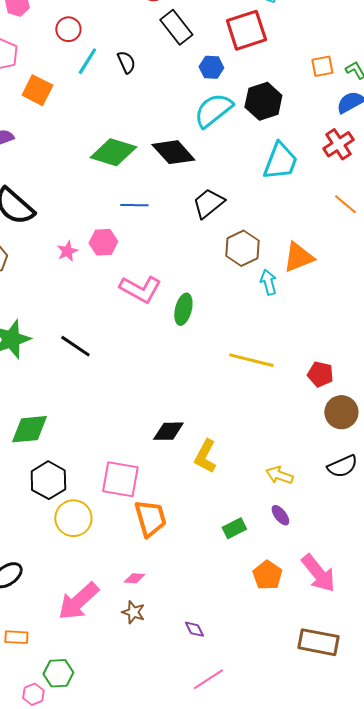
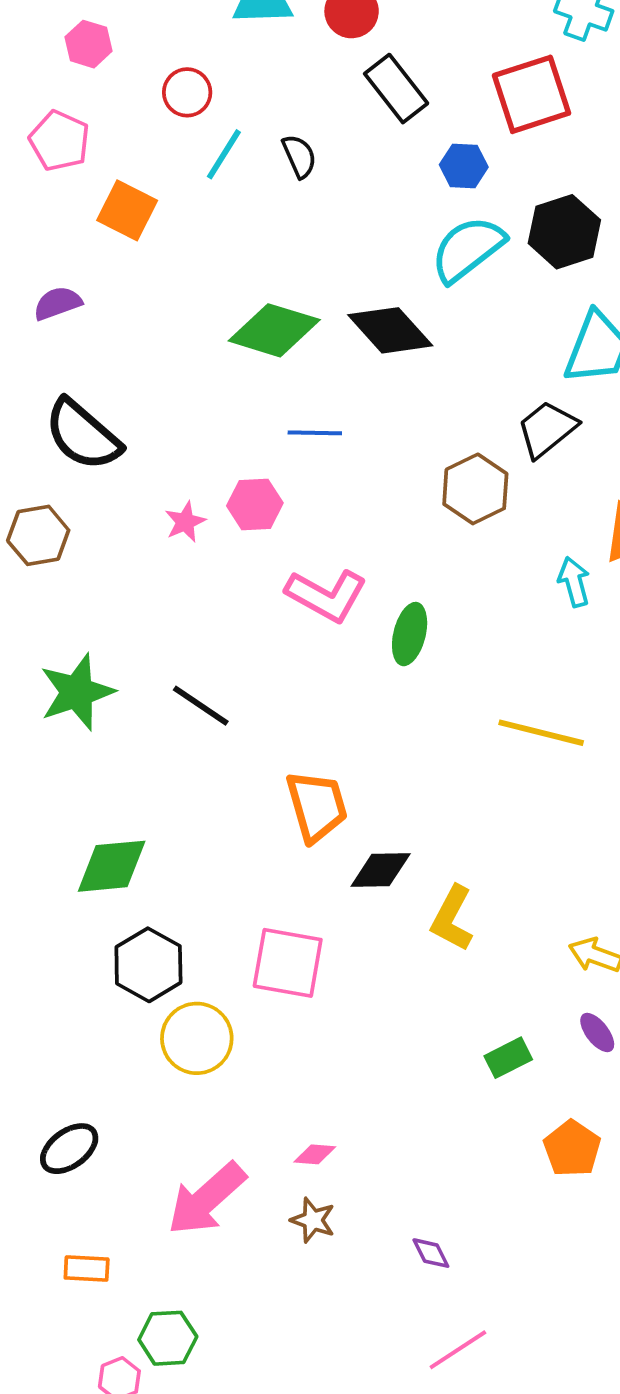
black trapezoid: (208, 203) -> (547, 429), moved
brown hexagon: (242, 248) -> (475, 489), moved
orange trapezoid: (150, 518) -> (317, 806), moved

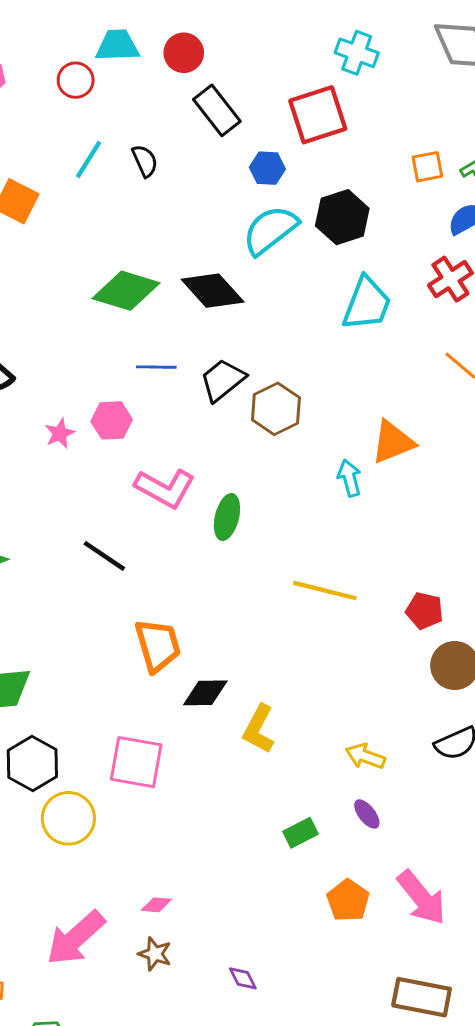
red circle: (187, 92) -> (76, 80), moved
black trapezoid: (547, 429) -> (223, 380), moved
black line: (201, 706) -> (104, 556), moved

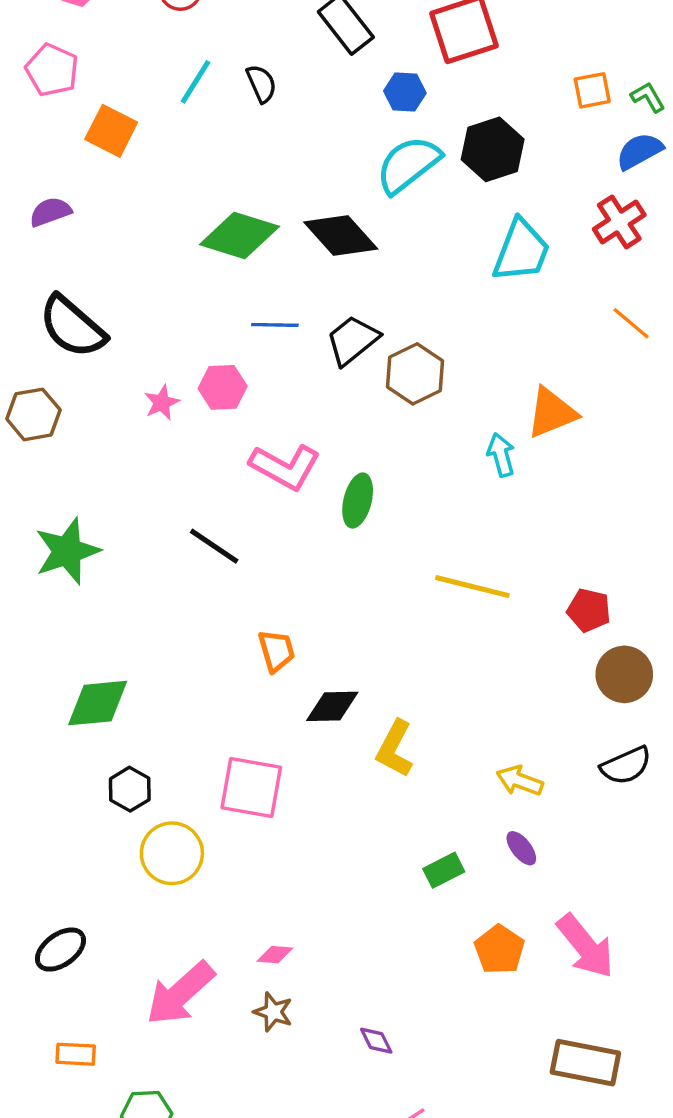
orange trapezoid: (158, 645) -> (277, 651), size x0.7
black hexagon: (32, 764) -> (130, 789), size x0.7

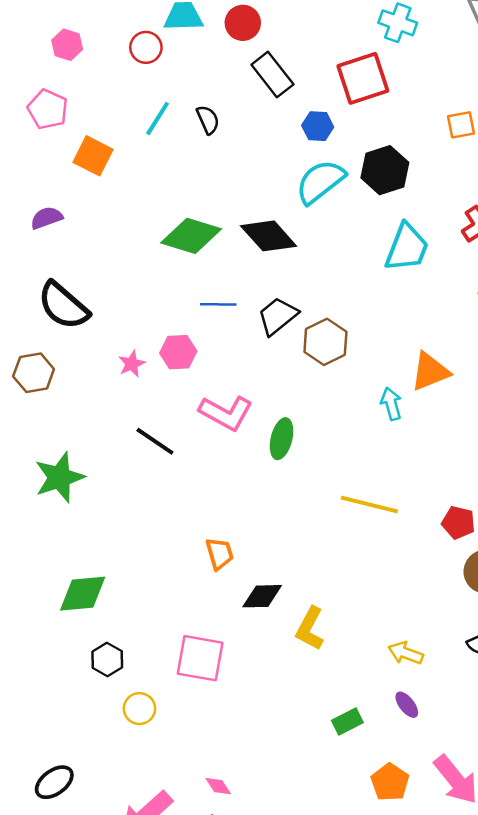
black line: (214, 546) -> (155, 441), moved
yellow circle: (172, 853) -> (139, 709), size x0.7
pink diamond: (275, 955) -> (218, 786), turned 52

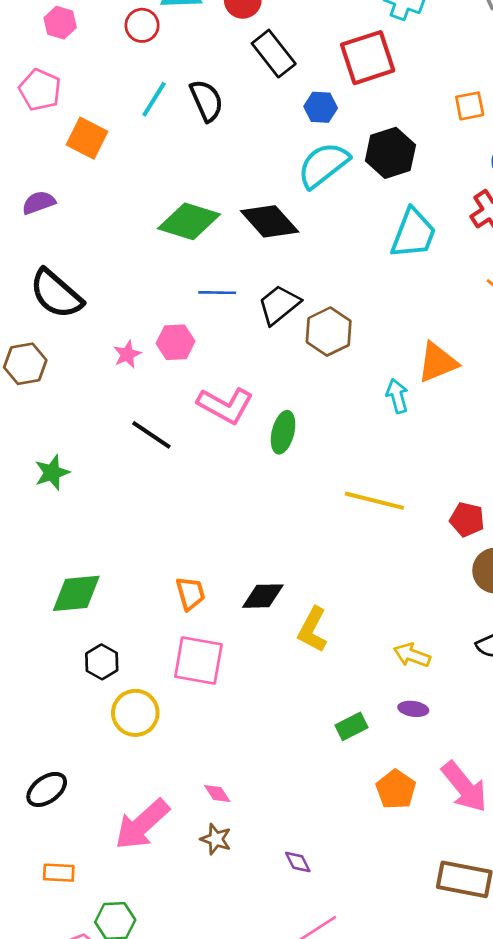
black semicircle: (208, 120) -> (206, 101), size x1.4
green star: (59, 477) -> (52, 473), size x0.7
orange trapezoid: (220, 554) -> (190, 593), moved
purple ellipse: (407, 705) -> (413, 709), turned -44
yellow circle: (139, 709) -> (135, 713), size x1.4

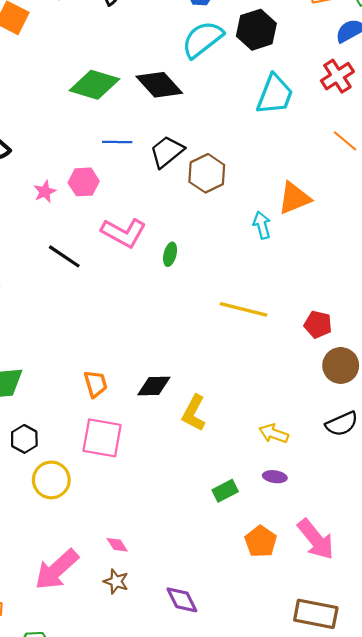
green ellipse: (283, 432) -> (170, 254), size x0.7
purple diamond: (298, 862) -> (182, 600), size x1.5

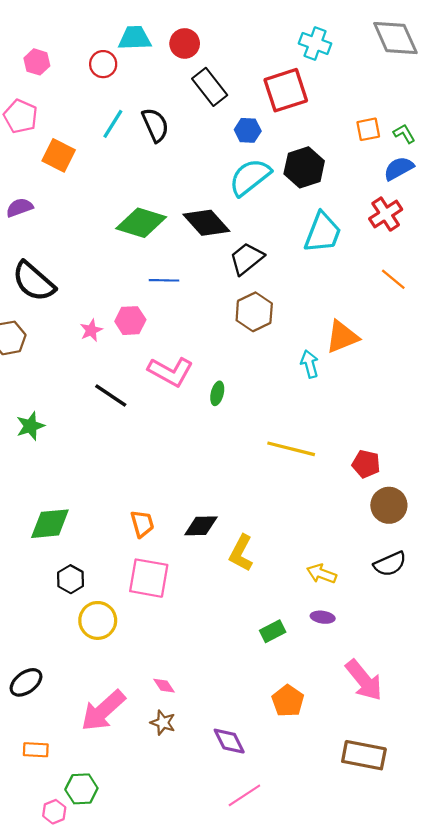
black trapezoid: (167, 152) -> (247, 259), moved
orange pentagon: (261, 542) -> (288, 701), moved

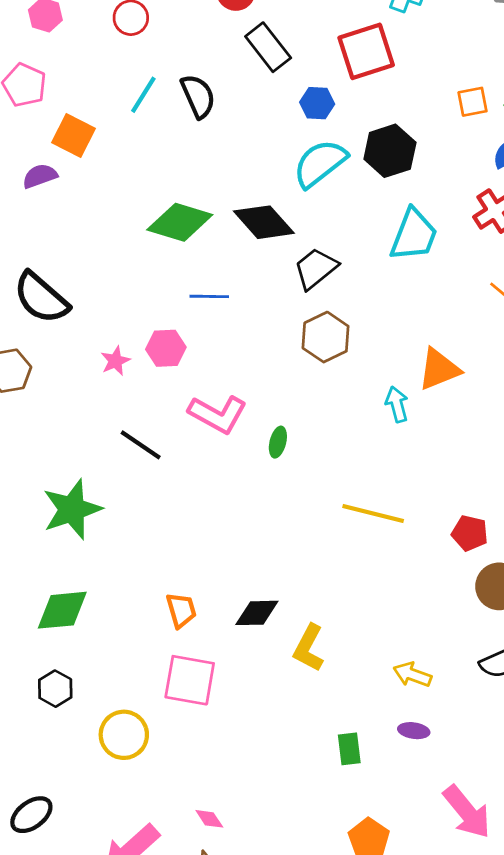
purple semicircle: (19, 208) -> (40, 176), moved
green star: (30, 426) -> (72, 509), moved, size x1.6
black hexagon: (71, 579) -> (55, 689), moved
green rectangle: (273, 631) -> (349, 749), turned -70

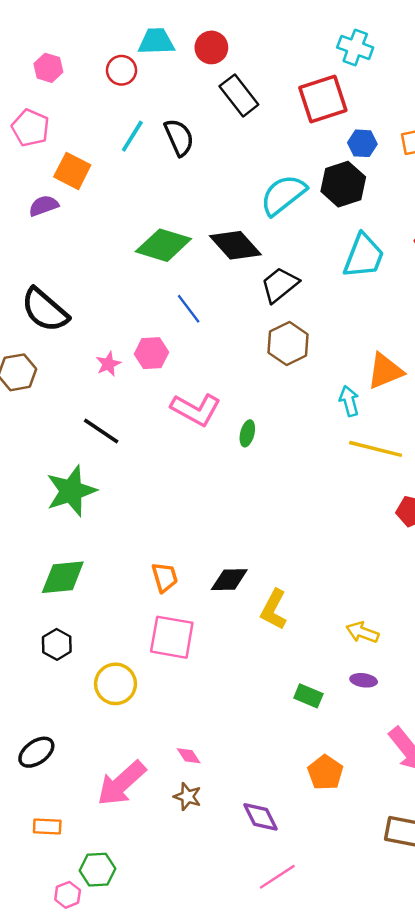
blue hexagon: (317, 103) -> (362, 143), moved
blue line: (209, 296) -> (189, 309), turned 52
black line: (141, 445) -> (101, 431), moved
yellow line: (373, 514) -> (376, 449), moved
green rectangle: (349, 749) -> (308, 696), turned -60

